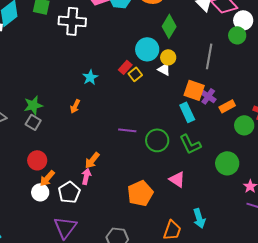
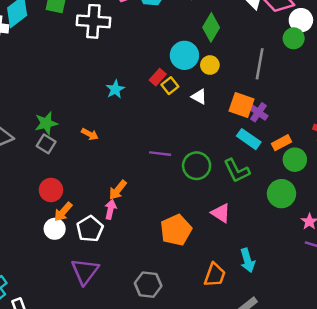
white triangle: (164, 69) -> (199, 97), moved
orange arrow: (75, 106) -> (90, 134), moved, turned -88
orange rectangle: (227, 106) -> (281, 143), moved
cyan rectangle: (187, 112) -> (249, 139), moved, turned -30
green circle: (244, 125) -> (295, 160), moved

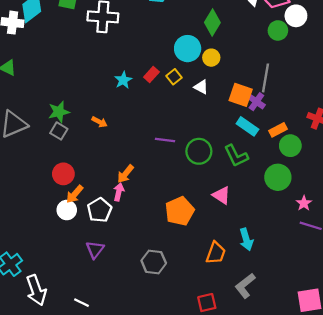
green circle: (294, 38) -> (278, 30), moved
gray line: (260, 64) -> (265, 78), moved
red rectangle: (158, 77) -> (151, 75), moved
purple triangle: (85, 271) -> (95, 250), size x0.7

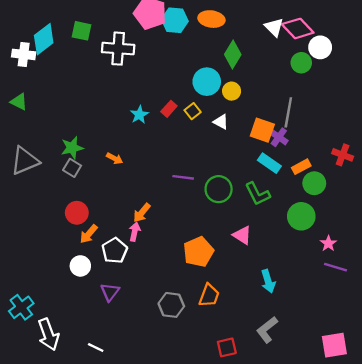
white circle: (67, 210) -> (80, 266), moved
orange trapezoid: (216, 253) -> (209, 295), moved

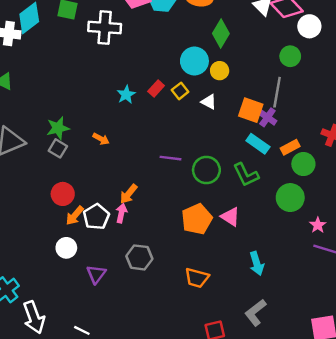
green circle: (301, 63) -> (290, 56), moved
white pentagon: (115, 251) -> (96, 217), moved
orange pentagon: (198, 252) -> (197, 219), moved
orange trapezoid: (209, 295) -> (197, 278), turned 85
gray hexagon: (171, 305) -> (139, 257), moved

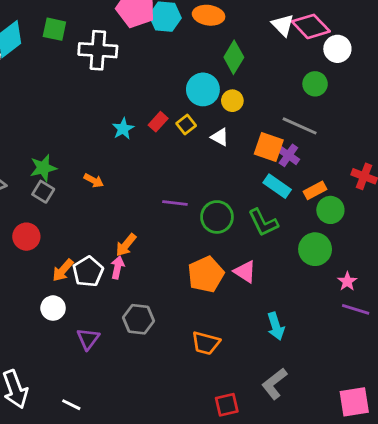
gray line: (277, 92) -> (300, 126), turned -76
red circle: (63, 194) -> (26, 237), moved

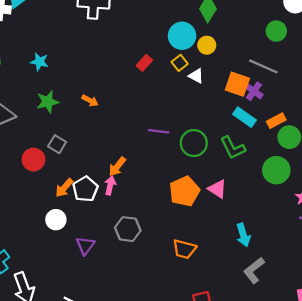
yellow square: (186, 124) -> (180, 63), moved
cyan star: (123, 129) -> (39, 62), moved, turned -30
orange arrow: (94, 181) -> (90, 101), moved
gray square: (43, 192) -> (57, 144), moved
gray L-shape: (274, 384) -> (254, 270), moved

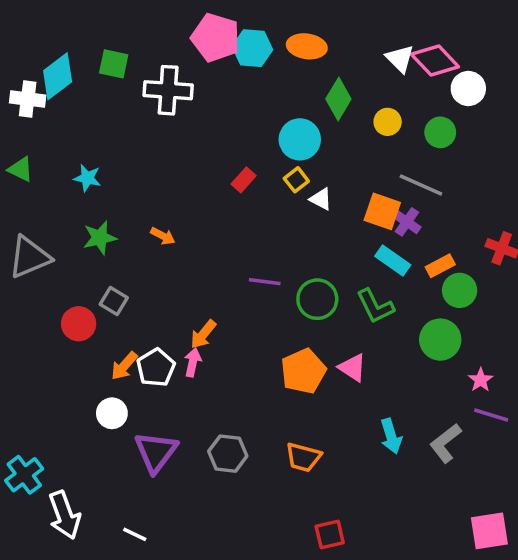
yellow circle: (207, 45) -> (388, 122), moved
gray hexagon: (128, 229) -> (228, 454), moved
purple triangle: (85, 246) -> (156, 452), size x1.5
gray L-shape: (254, 270) -> (445, 443), moved

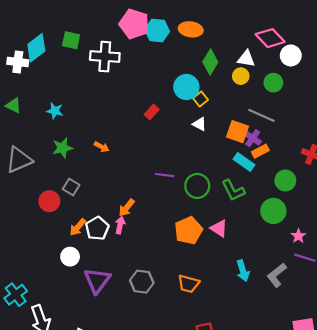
white triangle: (400, 59) -> (246, 59), moved, turned -36
yellow square: (296, 180) -> (201, 99), moved
orange rectangle: (440, 266) -> (260, 151), moved

